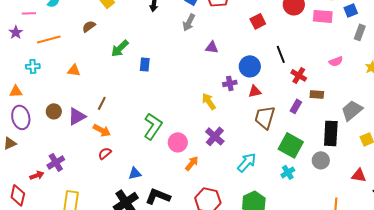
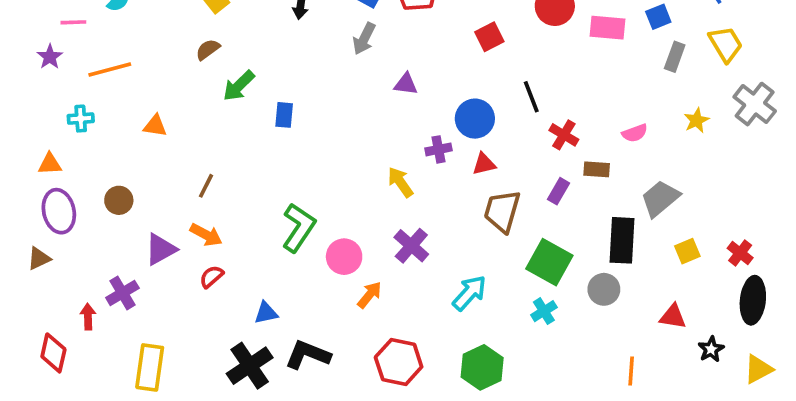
brown semicircle: (89, 26) -> (208, 50), moved
pink semicircle: (336, 61) -> (635, 133), moved
purple triangle: (77, 116) -> (161, 249), moved
red arrow: (37, 175) -> (88, 317), turned -72

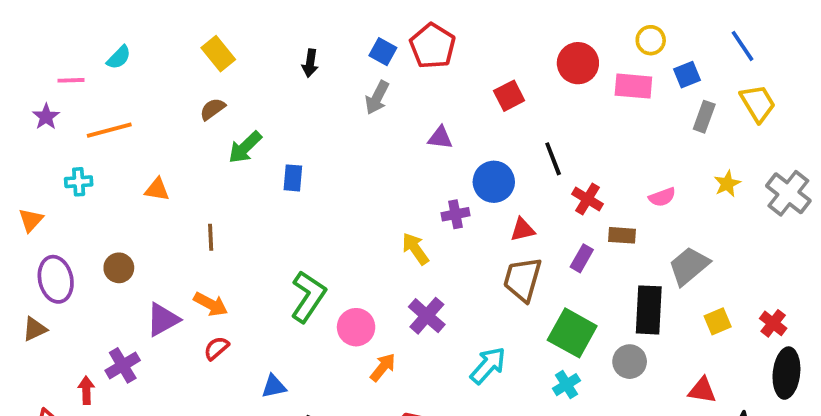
purple triangle: (406, 84) -> (440, 138), moved
gray cross: (755, 104) -> (788, 193), moved
orange triangle: (50, 164) -> (31, 220), moved, turned -45
red triangle: (484, 164) -> (522, 230), moved
brown line: (206, 186) -> (211, 237), moved, turned -30

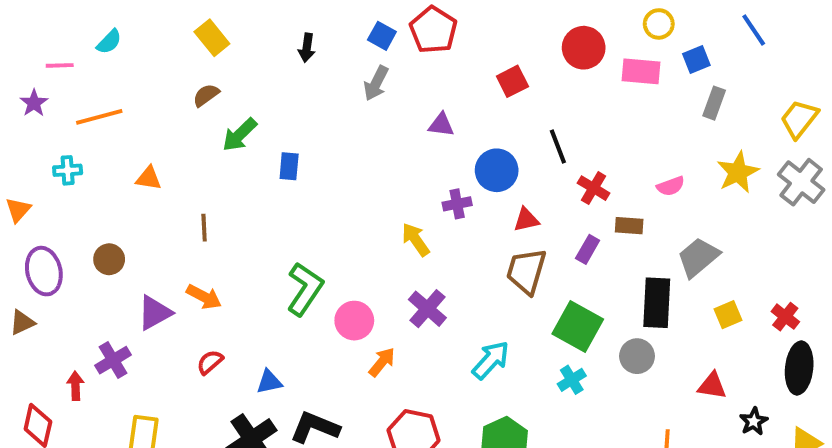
yellow trapezoid: (758, 103) -> (799, 119), moved, turned -111
yellow star: (727, 184) -> (738, 172), size x1.5
red semicircle: (216, 348) -> (210, 362), moved

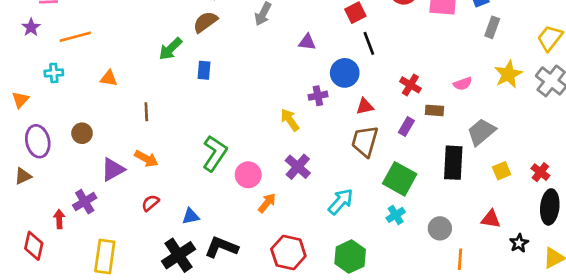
brown semicircle: (206, 95) -> (205, 22), moved, size x1.4
black line: (558, 147) -> (369, 43), moved
gray circle: (637, 356) -> (440, 228), moved

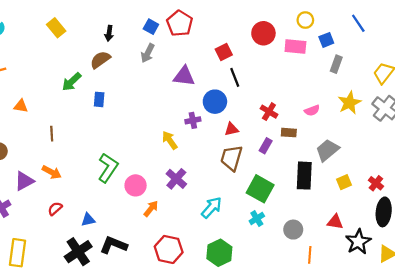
purple triangle: (307, 42) -> (184, 76), size x1.5
black star: (519, 243) -> (358, 242), size x1.6

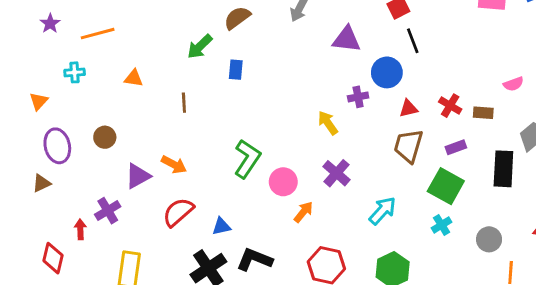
red cross: (269, 112) -> (450, 106), moved
brown line: (52, 134) -> (184, 103), moved
purple rectangle: (266, 146) -> (456, 147), moved, turned 40
red semicircle: (55, 209) -> (178, 212), size x1.6

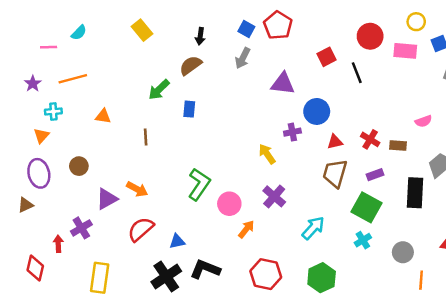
purple star: (50, 24) -> (33, 84), moved
black line: (413, 41) -> (357, 73), moved
orange triangle: (39, 101) -> (41, 136), moved

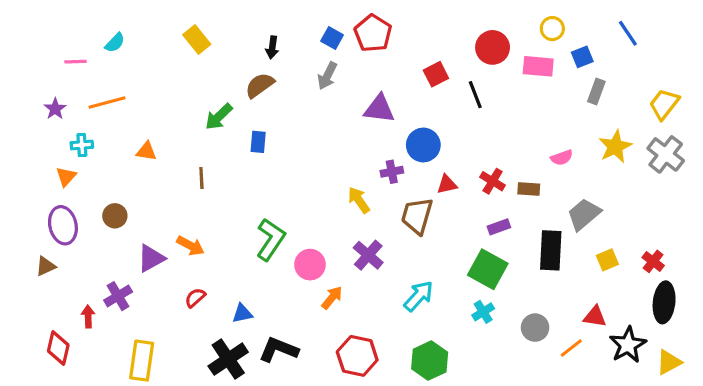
brown trapezoid: (335, 173) -> (417, 216), moved
red semicircle: (141, 229) -> (195, 298), size x0.6
orange line: (421, 280) -> (571, 348), moved, turned 48

